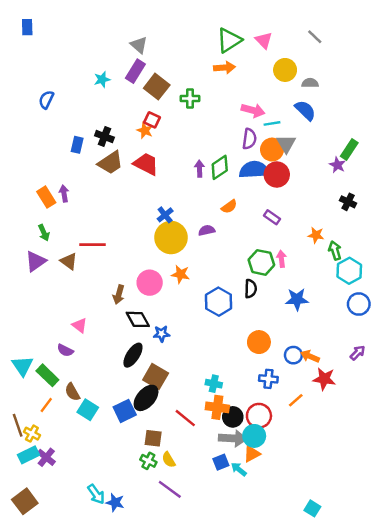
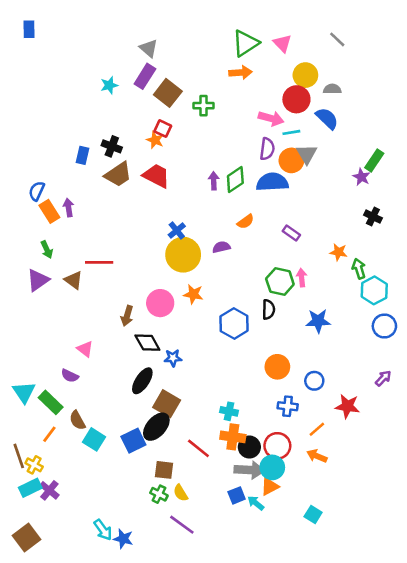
blue semicircle: (46, 100) -> (37, 191), moved
red circle: (277, 175) -> (296, 99), moved
orange arrow: (310, 356) -> (317, 456), moved
cyan square: (312, 508) -> (313, 515), moved

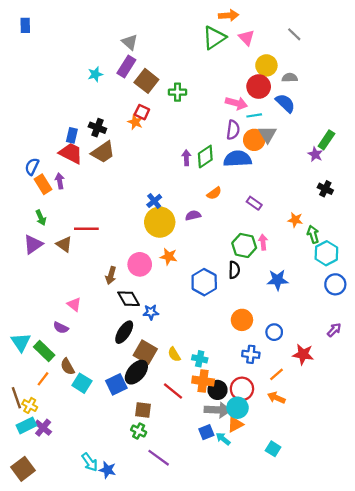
orange arrow: (240, 73) -> (229, 15), moved
red trapezoid: (156, 176) -> (71, 153), moved
yellow semicircle: (181, 493) -> (174, 354), moved

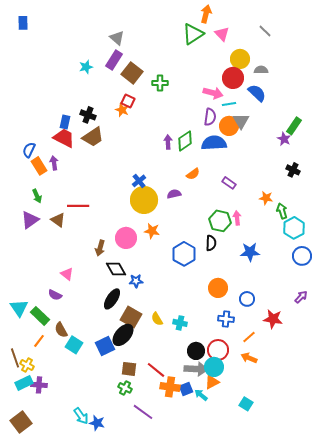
orange arrow: (229, 15) -> (206, 14), turned -72
orange cross: (203, 381) -> (170, 387), moved
red line: (173, 391) -> (156, 370), moved
purple cross: (43, 428) -> (39, 385), turned -35

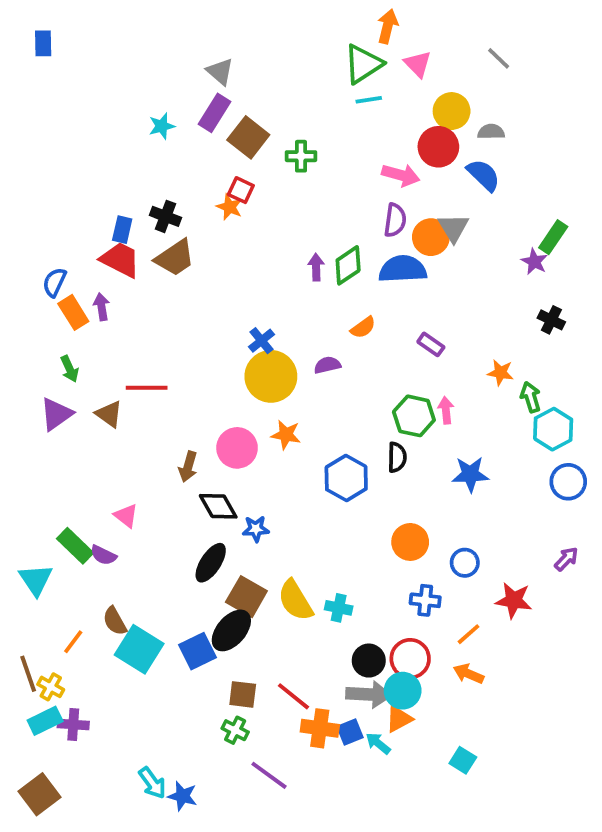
cyan line: (229, 104) -> (369, 100), moved
green rectangle: (40, 316) -> (75, 546), moved
yellow semicircle: (157, 319) -> (295, 600), size x1.6
cyan square: (74, 345) -> (139, 649), size x1.4

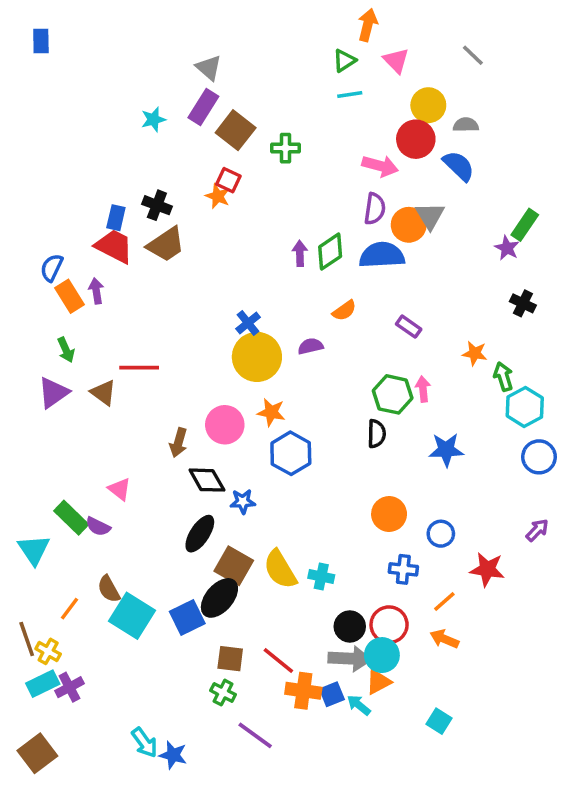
green triangle: (363, 64) -> (344, 61), size x0.6
blue hexagon: (346, 478) -> (291, 453), moved
purple cross: (73, 725) -> (69, 687), turned -32

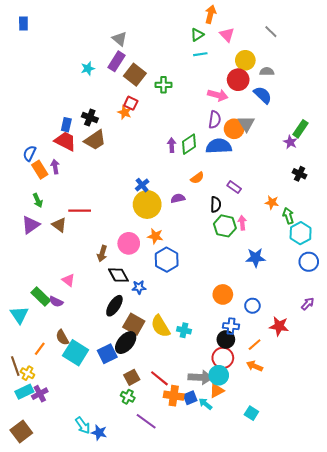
black semicircle: (377, 434) -> (216, 204), moved
black circle: (350, 626) -> (226, 339), moved
brown square: (230, 659) -> (132, 377), turned -35

